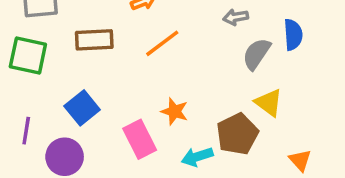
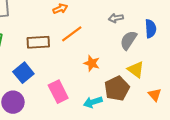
brown rectangle: (94, 40) -> (38, 42), moved
orange star: (174, 111) -> (92, 63), moved
orange triangle: (300, 160) -> (155, 95), moved

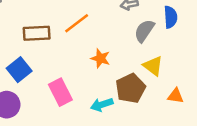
orange triangle: (155, 95) -> (176, 96), turned -40

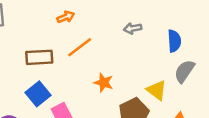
gray semicircle: (144, 31) -> (184, 71), moved
blue square: (19, 70) -> (38, 94), moved

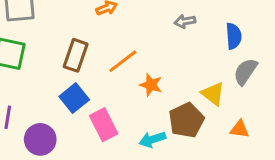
orange line: (80, 47) -> (123, 61), moved
brown rectangle: (39, 57) -> (76, 55), turned -68

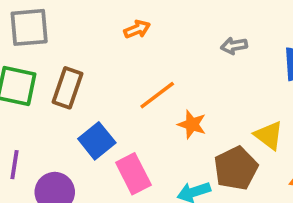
brown rectangle: (76, 55) -> (68, 88), moved

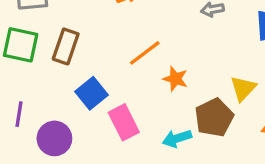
yellow triangle: (269, 135) -> (243, 88), turned 36

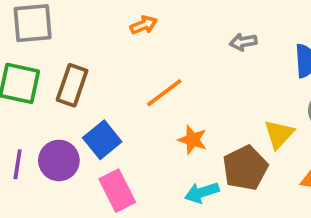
orange star: (175, 79) -> (192, 140), moved
pink rectangle: (124, 122) -> (117, 191), moved
purple circle: (54, 138) -> (59, 160), moved

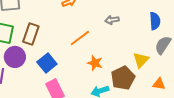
gray arrow: (243, 42) -> (112, 20), moved
purple circle: (59, 160) -> (15, 57), moved

